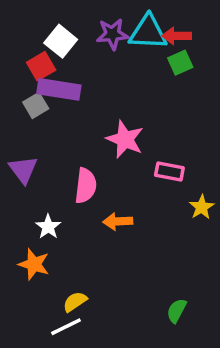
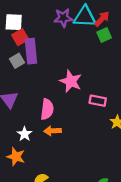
red arrow: (177, 36) -> (102, 19), turned 133
white square: (61, 41) -> (14, 22), moved, turned -36
purple rectangle: (59, 89) -> (31, 51), turned 75
orange arrow: (118, 221) -> (52, 131), moved

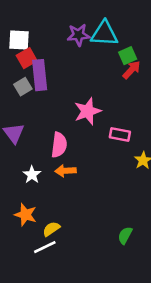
red arrow: (102, 19) -> (131, 70), moved
pink star: (71, 81) -> (88, 111), turned 30
orange star: (16, 157) -> (25, 215), moved

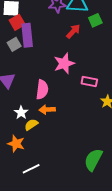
red arrow: (131, 70) -> (73, 31), moved
yellow semicircle: (51, 229) -> (31, 125), moved
green semicircle: (125, 235) -> (93, 160), size x1.6

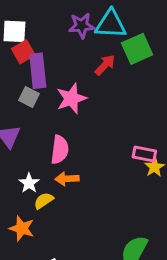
green square: (95, 20) -> (137, 49), size x1.5
gray square: (14, 44) -> (29, 97), moved, turned -32
pink star: (64, 63) -> (71, 99), moved
pink rectangle: (89, 81) -> (144, 154), moved

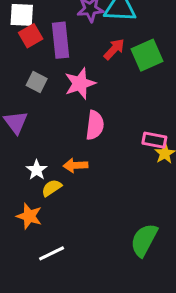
green square: (137, 49) -> (147, 55), moved
purple rectangle: (38, 71) -> (60, 40), moved
pink semicircle: (60, 150) -> (95, 125), moved

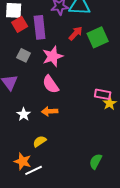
pink semicircle: (95, 125) -> (51, 84), moved, turned 138
yellow semicircle: (52, 188) -> (40, 141), moved
orange star: (29, 216) -> (23, 161), moved
green semicircle: (144, 240) -> (96, 161), size x0.7

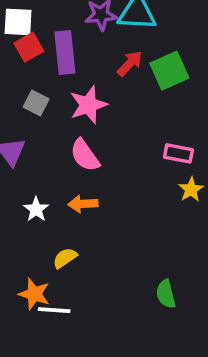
pink rectangle: (103, 94) -> (178, 153), moved
green semicircle: (96, 161) -> (166, 294), turned -42
white line: (34, 170) -> (54, 310), turned 30

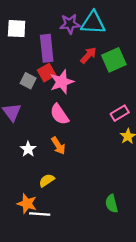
red square: (29, 47) -> (47, 73), moved
pink rectangle: (178, 153) -> (120, 113), turned -42
orange arrow: (83, 204) -> (58, 146), turned -120

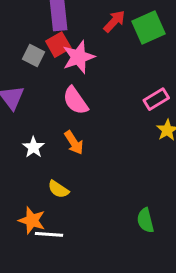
yellow semicircle: (47, 180) -> (58, 189), turned -112

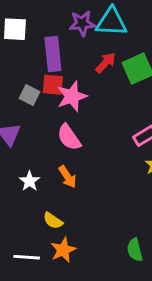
red square: (58, 45) -> (53, 85), turned 35
orange star: (32, 220) -> (63, 250), moved, turned 30
white line: (49, 234) -> (27, 257), moved

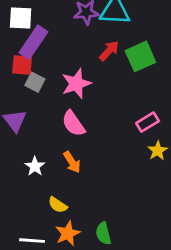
purple rectangle: (53, 54) -> (33, 42), moved, turned 40
red square: (53, 85) -> (22, 65), moved
green semicircle: (135, 250) -> (103, 233), moved

